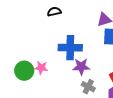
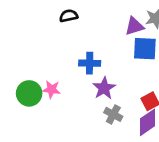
blue cross: (70, 48) -> (90, 63), size x0.7
purple star: (81, 67) -> (104, 88), turned -30

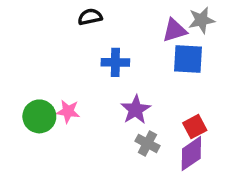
blue cross: (90, 63) -> (115, 62), moved

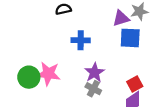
pink star: (68, 111) -> (48, 74), size x1.5
gray cross: (147, 143) -> (93, 89), moved

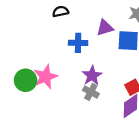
purple triangle: (121, 18) -> (105, 28), moved
pink star: (48, 74) -> (45, 77), turned -30

